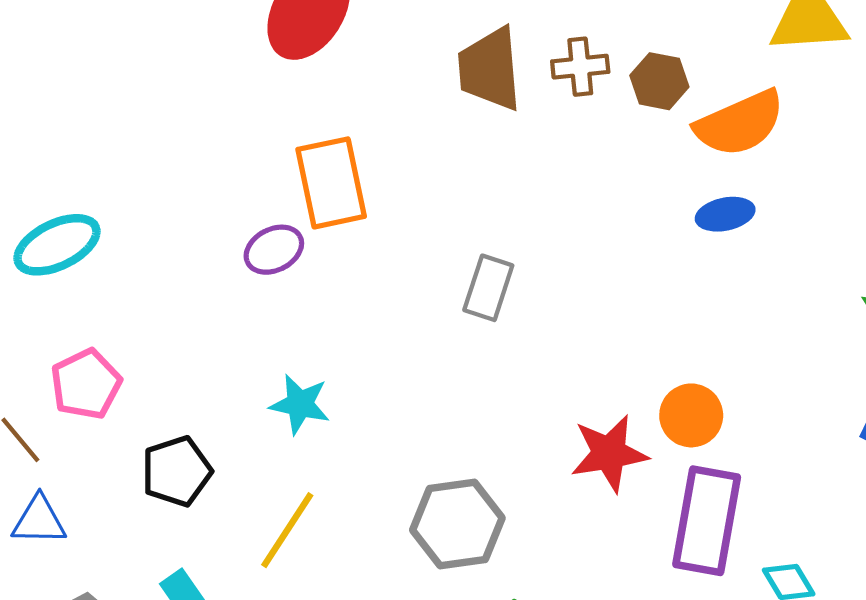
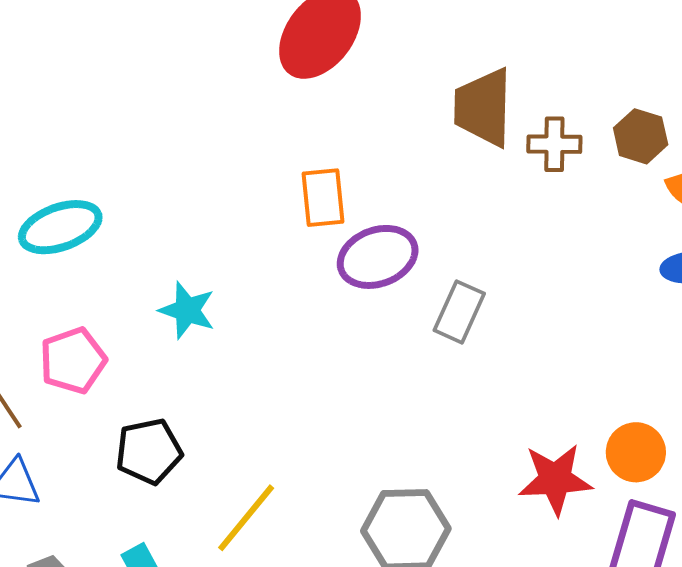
brown cross: (580, 67) -> (554, 144), moved
orange rectangle: (331, 183) -> (323, 198), size x0.7
purple ellipse: (274, 250) -> (378, 257), moved, size x1.4
cyan star: (300, 404) -> (187, 310), moved

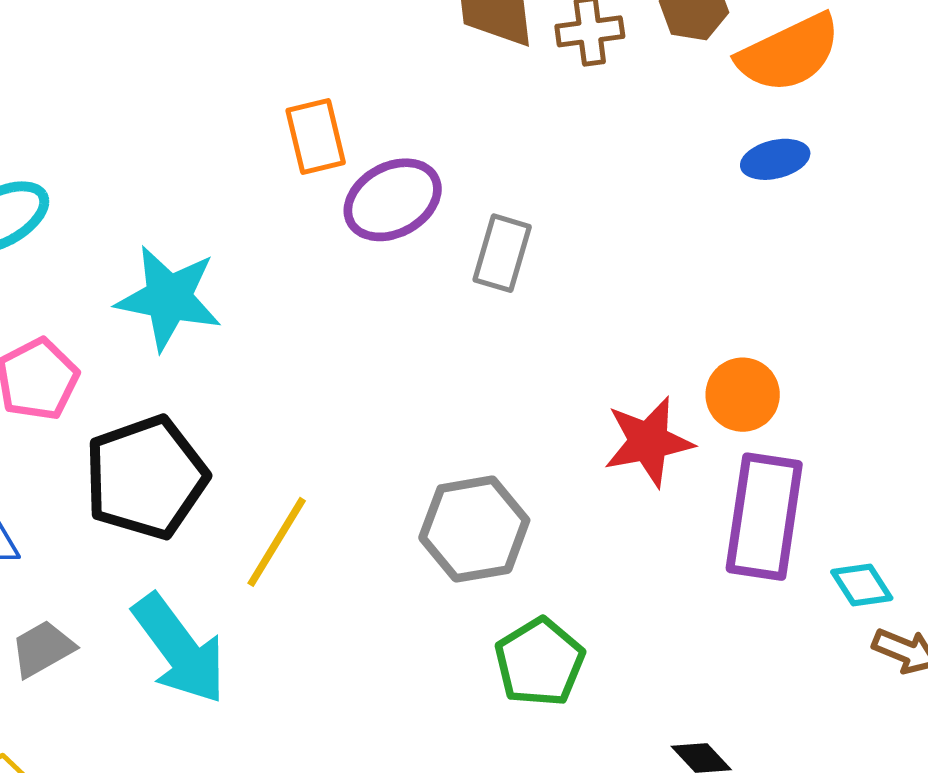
cyan star: (187, 310) -> (169, 298), size x1.5
black pentagon: (149, 451) -> (146, 477), size x1.5

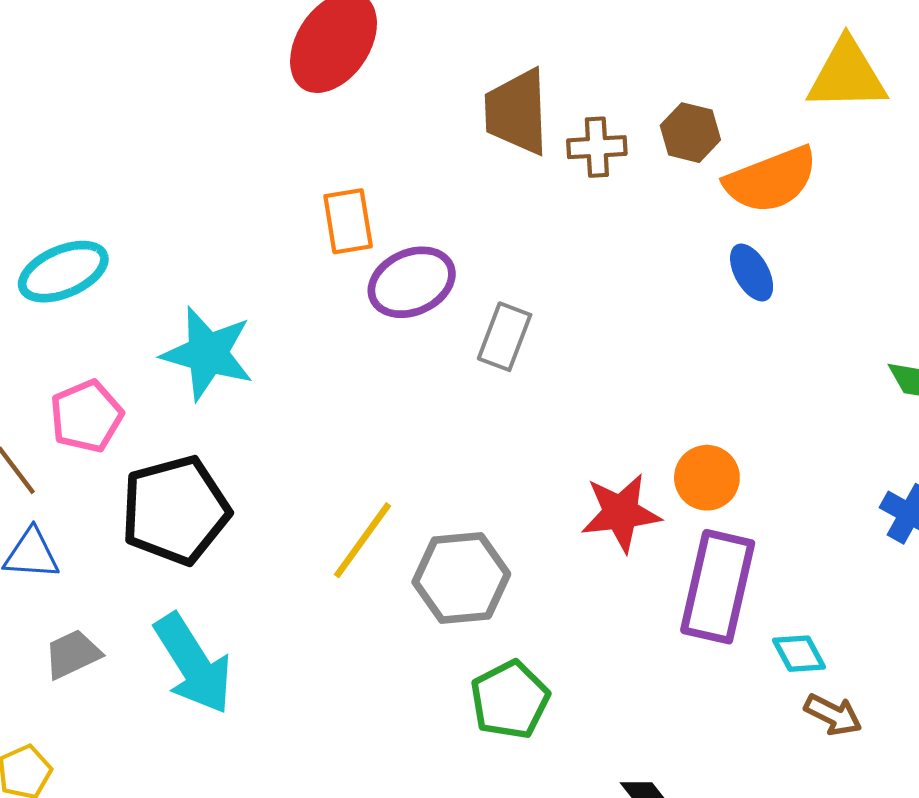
blue ellipse: (775, 159) -> (752, 272), turned 70
yellow line: (277, 542) -> (362, 540), moved

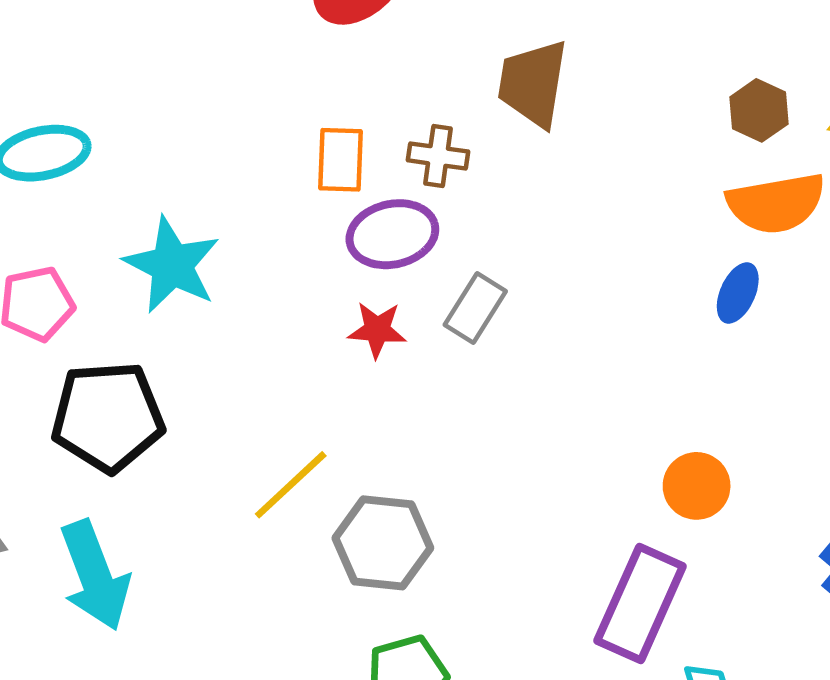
brown hexagon: (690, 133) -> (759, 110), moved
brown cross: (597, 147) -> (438, 156), moved
blue ellipse: (752, 272) -> (738, 293), turned 42
orange circle: (707, 478) -> (697, 486), moved
red star: (621, 513) -> (377, 330), moved, size x0.7

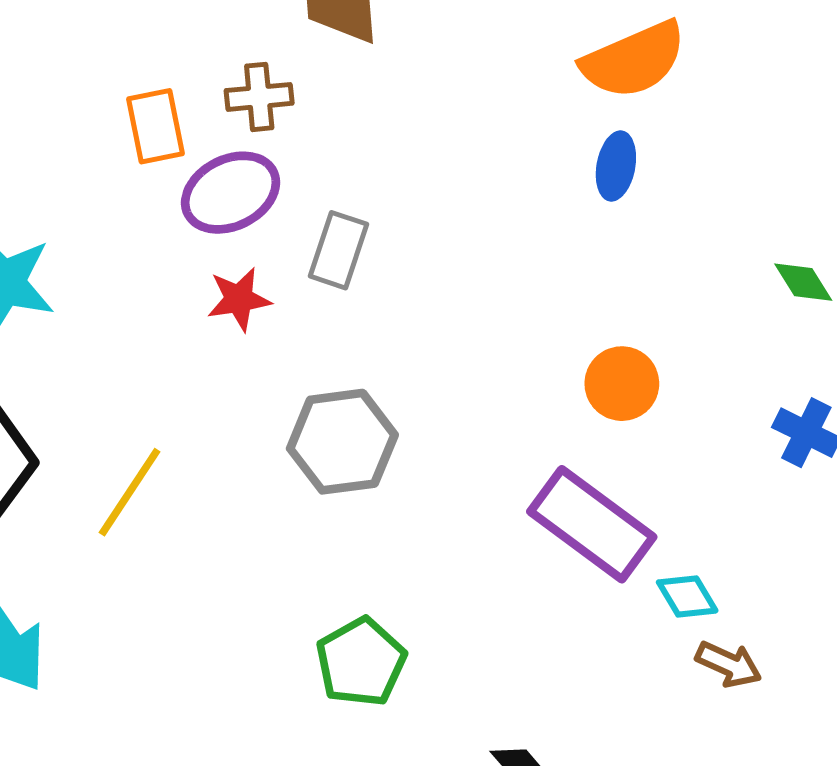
yellow line: (291, 485) -> (130, 492), moved
gray hexagon: (383, 543) -> (342, 442), moved
purple rectangle: (640, 604) -> (592, 524), turned -64

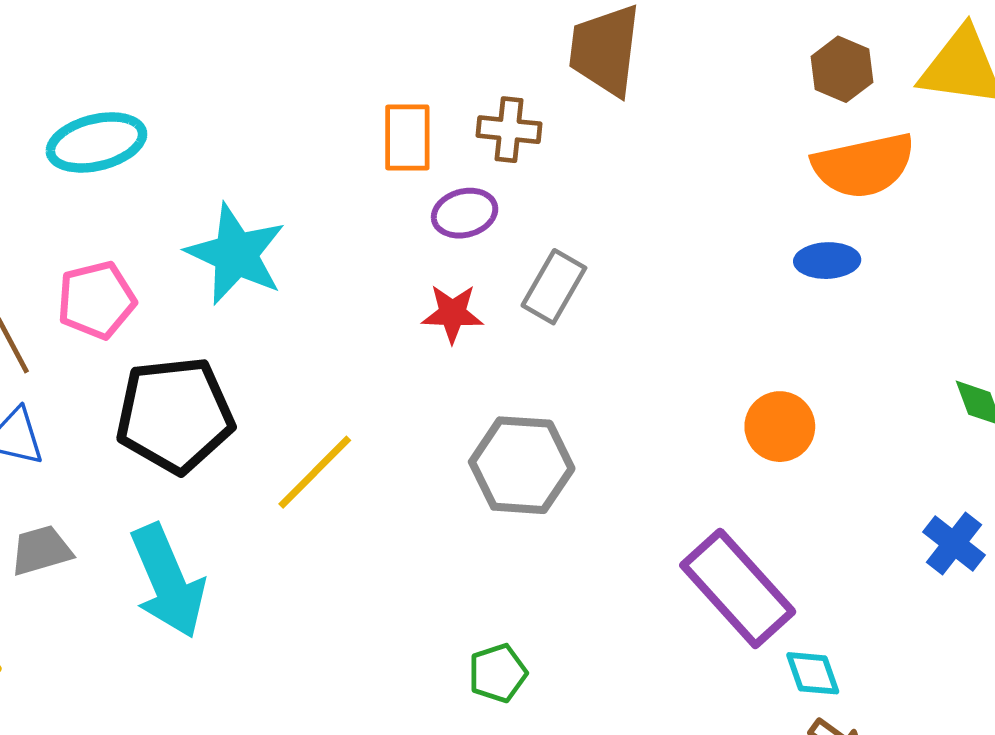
blue ellipse: (616, 166) -> (827, 261), turned 66
purple ellipse: (231, 193) -> (465, 213), size x0.7
orange circle: (622, 384) -> (780, 427), moved
green pentagon: (361, 662) -> (498, 673), size x0.7

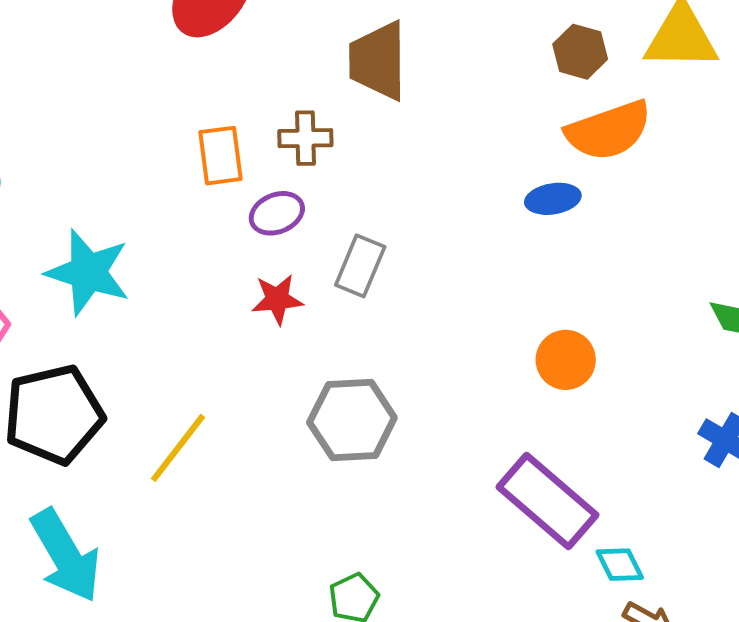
blue ellipse: (827, 261) -> (553, 199), moved

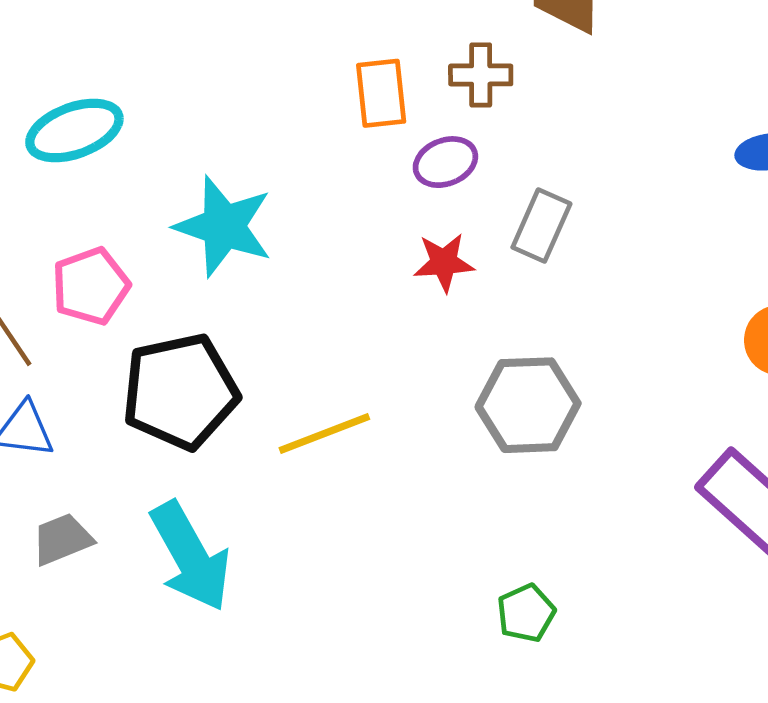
yellow line: (178, 448) -> (324, 433), turned 30

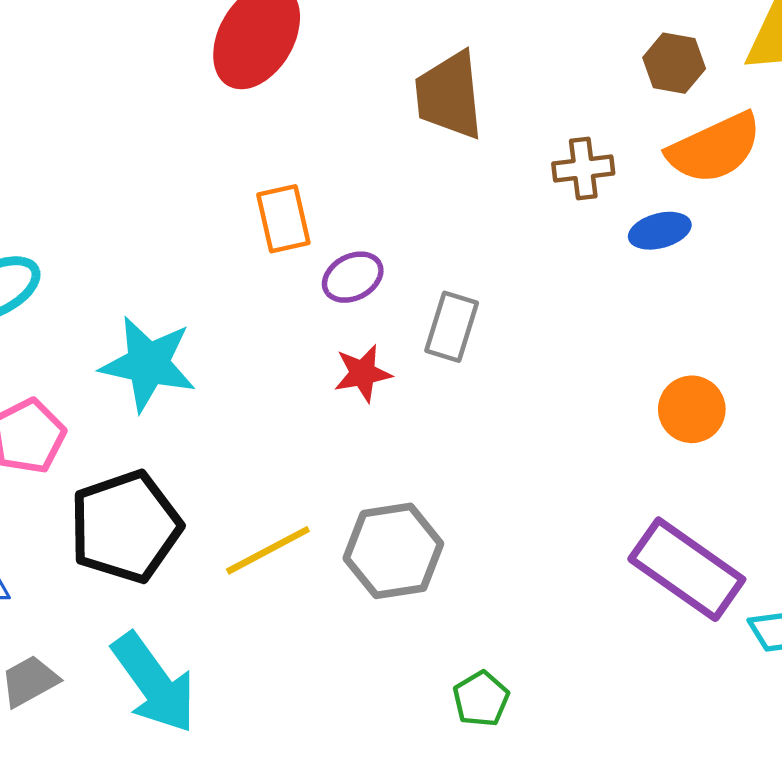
brown cross: (481, 75) -> (583, 169), moved
gray hexagon: (528, 405) -> (393, 551), moved

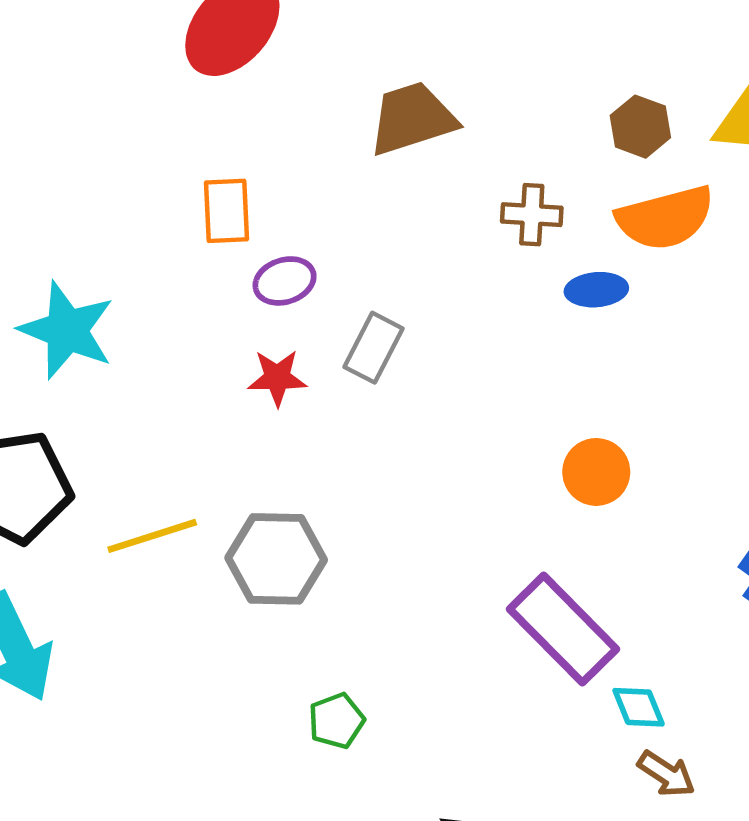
brown trapezoid: (449, 95) -> (412, 118), turned 68

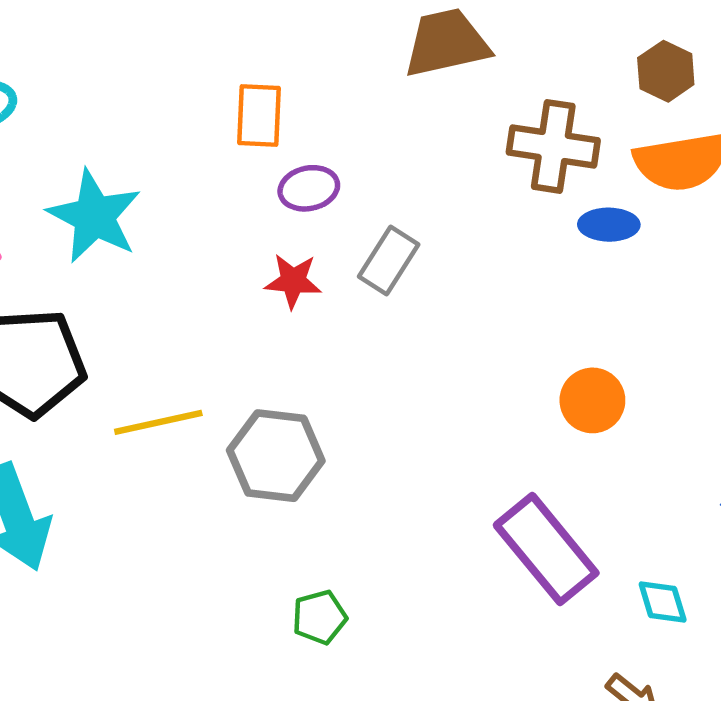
brown cross: (532, 215) -> (553, 146), size x1.5
cyan diamond: (639, 707) -> (663, 602), moved

